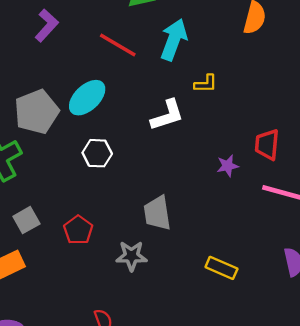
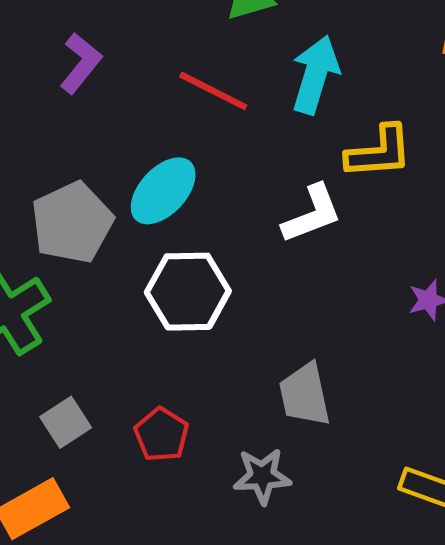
yellow L-shape: (206, 84) -> (379, 152), size x1.6
white hexagon: (97, 153) -> (188, 292), size x1.5

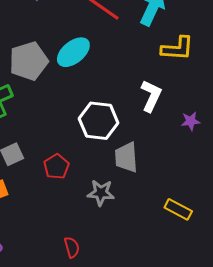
white L-shape: (312, 214) -> (151, 96), moved, turned -52
white hexagon: (188, 292) -> (99, 121), moved

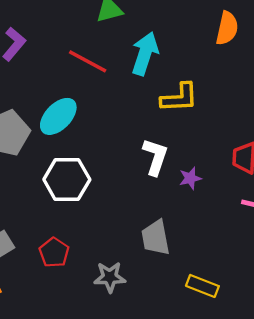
white hexagon: (99, 121) -> (67, 179), moved
purple star: (191, 121) -> (190, 178), moved
gray trapezoid: (126, 157) -> (155, 238), moved

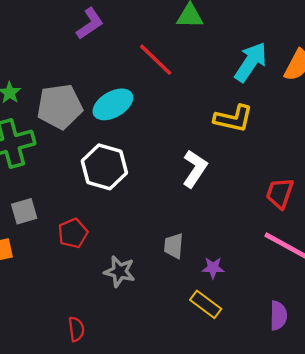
cyan arrow: (145, 54) -> (251, 62), moved
purple star: (190, 178) -> (213, 268), moved
gray trapezoid: (155, 238) -> (174, 246), size x0.7

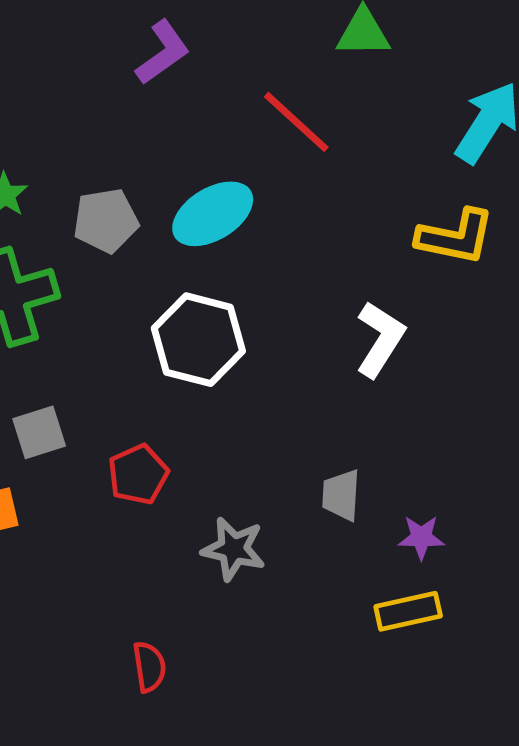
gray pentagon: (60, 107) -> (106, 221), size x0.7
yellow rectangle: (206, 304) -> (408, 611), turned -48

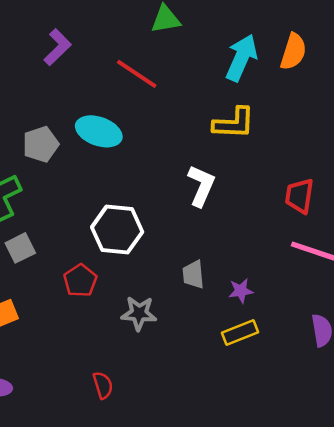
cyan ellipse: (213, 214) -> (99, 131), turned 60
white hexagon: (198, 340) -> (117, 230), moved
gray square: (39, 432) -> (20, 248), moved

